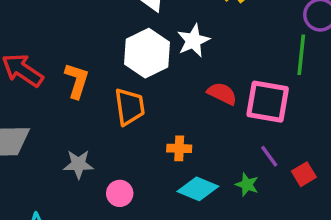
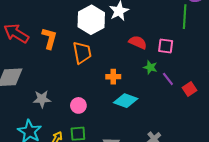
pink square: (268, 102) -> (166, 46), size x0.6
gray star: (78, 164) -> (42, 99), moved
green star: (247, 185) -> (150, 67), moved

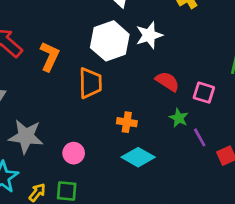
gray star: (42, 99) -> (26, 136), size x1.4

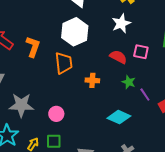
white star: (149, 35) -> (121, 23), moved
pink square: (204, 93) -> (141, 52), moved
orange cross: (127, 122) -> (92, 80), moved
cyan diamond: (138, 157) -> (119, 117), moved

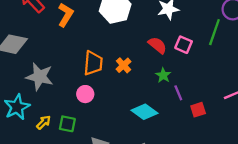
orange trapezoid: (64, 63) -> (93, 63), moved
orange cross: (92, 80) -> (124, 65), turned 32
pink circle: (56, 114) -> (85, 94), moved

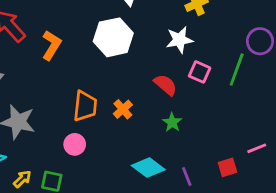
pink square: (184, 45) -> (200, 72), moved
purple line: (178, 93) -> (187, 177), moved
red square: (198, 110) -> (228, 167), moved

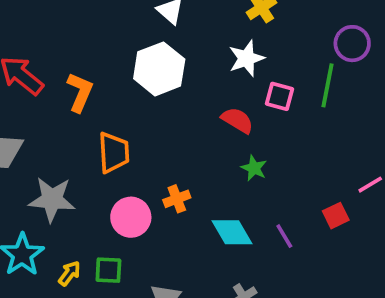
orange trapezoid: (85, 106) -> (114, 153), moved
orange cross: (123, 109) -> (177, 199), moved, turned 30
pink circle: (75, 144) -> (131, 217), size x1.4
cyan diamond: (148, 168) -> (232, 232), turned 32

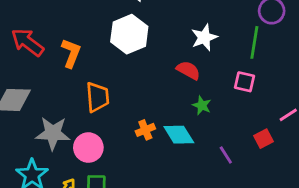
white star: (246, 58) -> (204, 37), moved
pink square: (279, 96) -> (244, 82), moved
pink circle: (131, 217) -> (88, 148), moved
cyan diamond: (232, 232) -> (179, 135), moved

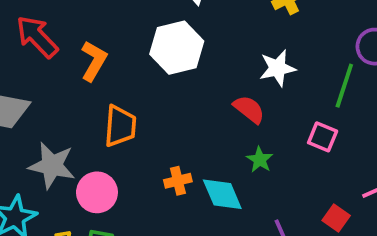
red square: (263, 139) -> (336, 218), turned -36

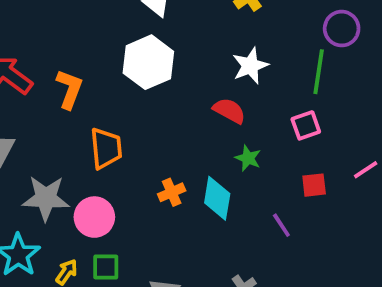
pink square: (323, 137) -> (306, 125), turned -32
cyan diamond: (222, 194) -> (217, 198), turned 42
red square: (336, 218) -> (314, 185), moved, turned -32

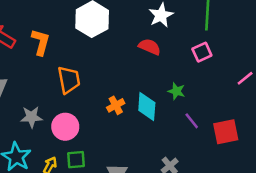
green star: (248, 158) -> (176, 91), moved
red square: (314, 185) -> (226, 132), moved, size x1.5
gray star: (46, 198) -> (31, 117), size x0.7

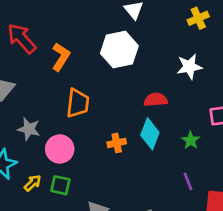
red semicircle: (150, 47) -> (156, 100), moved, turned -45
green star: (176, 91) -> (191, 140), moved
cyan diamond: (147, 106) -> (150, 134), moved

